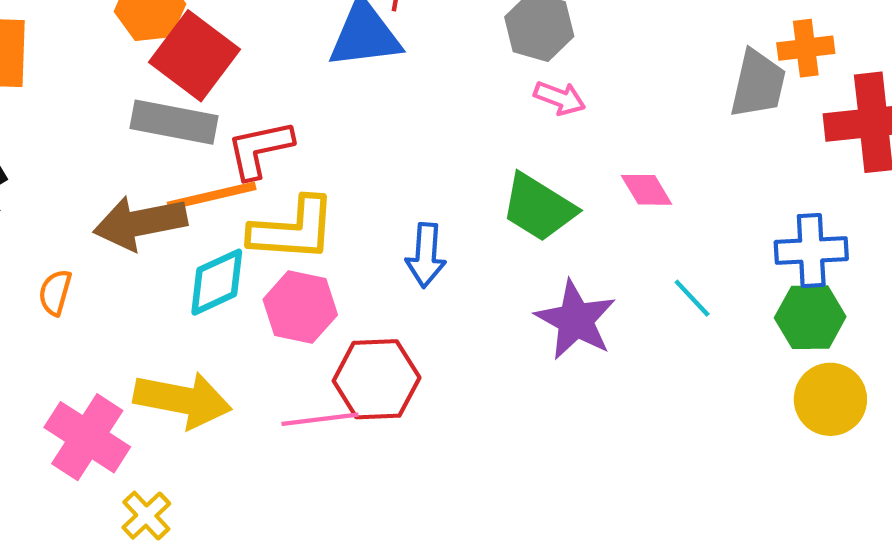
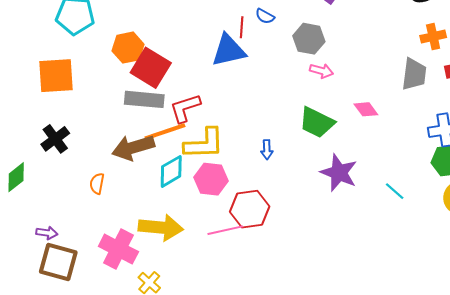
gray trapezoid: (758, 84) -> (414, 74), moved
blue arrow: (426, 255) -> (267, 150), size x0.7
cyan line: (692, 298) -> (395, 191), moved

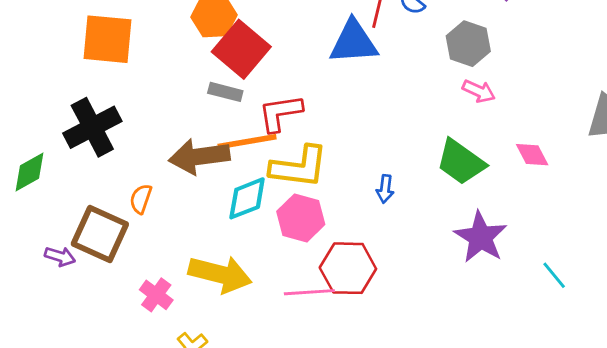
gray rectangle: (144, 99) -> (225, 92), size x0.6
black cross: (55, 139) -> (92, 127), size x1.4
pink cross: (118, 249) -> (156, 295), size x0.6
brown square: (58, 262) -> (100, 234), moved

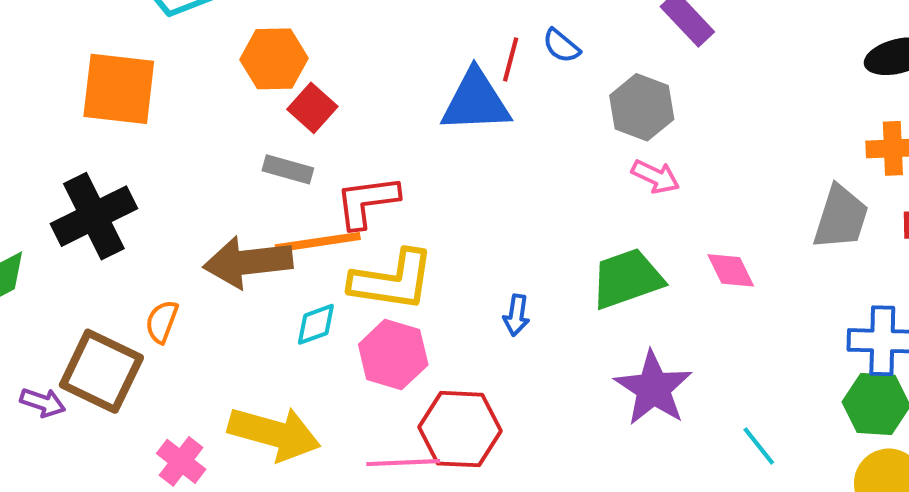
red square: (241, 49) -> (312, 108), size x0.6
green trapezoid: (461, 162) -> (627, 279), turned 124
cyan diamond: (247, 198) -> (316, 324), size x0.7

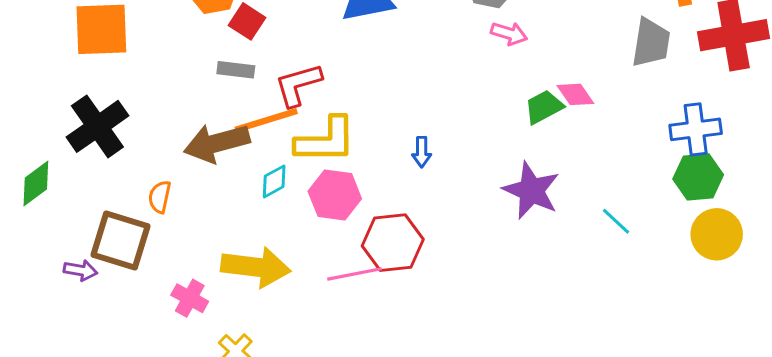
green trapezoid: (627, 279) -> (544, 107), moved, size x0.7

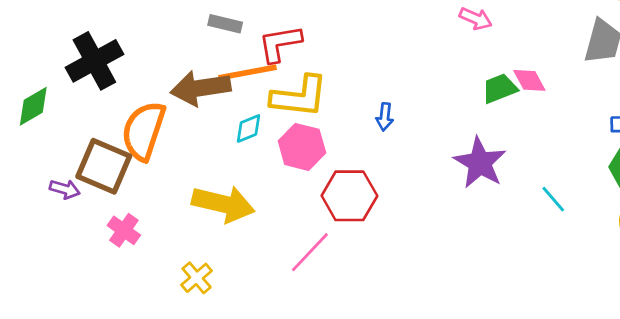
orange semicircle: (160, 197) -> (144, 131), size x2.0
pink line: (354, 274) -> (310, 252), moved, turned -42
pink cross: (190, 298) -> (124, 230), moved

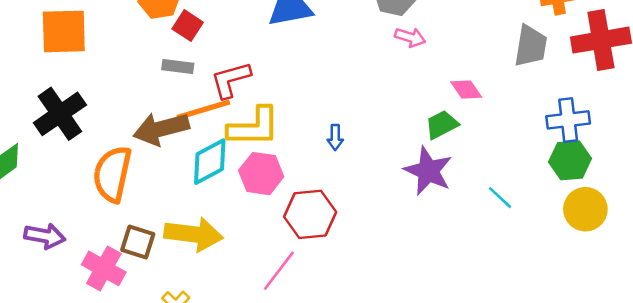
green trapezoid: (500, 88) -> (442, 125), moved
cyan diamond: (248, 128) -> (210, 162), size x1.6
brown square: (104, 166) -> (138, 242), moved, size x0.7
purple arrow: (65, 189) -> (45, 236), size x1.4
pink cross: (124, 230) -> (104, 268), size x1.4

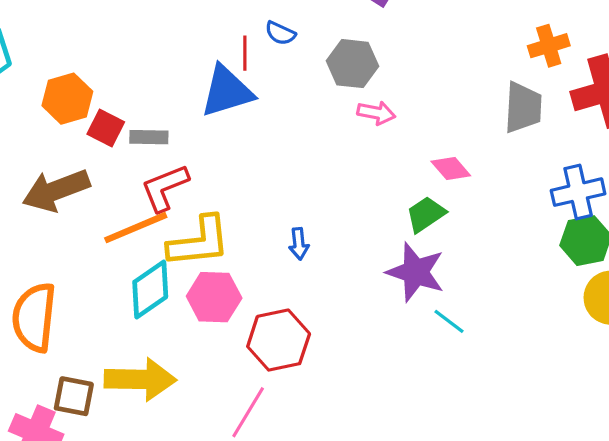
gray rectangle: (178, 67) -> (149, 137), moved
brown arrow: (161, 129) -> (56, 190), moved
cyan line: (500, 198) -> (449, 321), moved

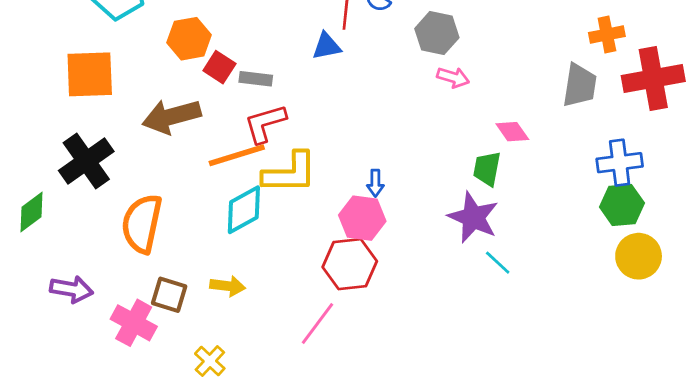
blue triangle: (227, 91) -> (327, 46), size x0.6
green trapezoid: (426, 214) -> (487, 169), turned -51
pink hexagon: (214, 297) -> (362, 218), moved
yellow arrow: (140, 379) -> (228, 286), size x0.6

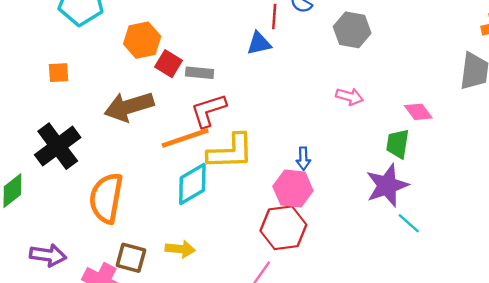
orange square: (90, 74) -> (59, 73), size x0.5
pink arrow: (453, 77) -> (349, 96), moved
purple star: (473, 217) -> (387, 185), turned 30

